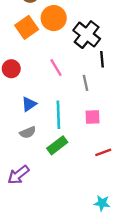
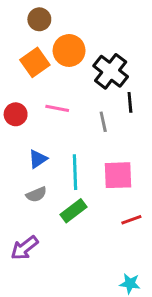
pink line: (56, 68) -> (57, 108), moved, turned -48
gray line: (85, 83) -> (103, 122), moved
pink square: (93, 117) -> (118, 175), size x1.5

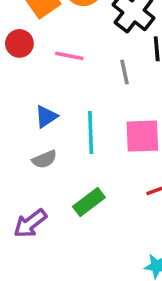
red circle: (16, 114) -> (19, 43), moved
green rectangle: (73, 211) -> (89, 202), moved

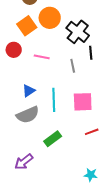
gray semicircle: (44, 159) -> (28, 115), size x1.6
purple arrow: (30, 223) -> (24, 162), moved

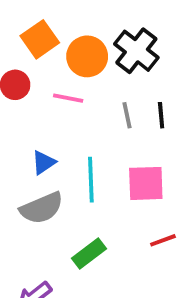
orange circle: (50, 18) -> (87, 56), moved
black line: (91, 53) -> (161, 115), moved

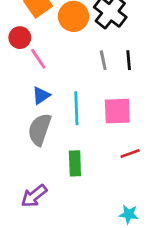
pink line: (68, 98) -> (38, 59), moved, turned 45
gray semicircle: (42, 208) -> (40, 129), turned 132
green rectangle: (89, 254) -> (75, 163), turned -55

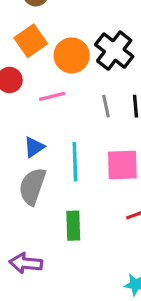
pink line: (38, 59) -> (52, 96), moved, turned -70
purple arrow: (34, 196) -> (26, 263), turned 44

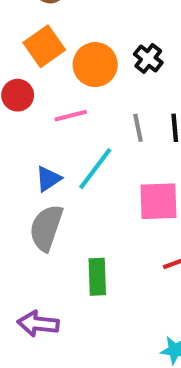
black cross: (114, 51) -> (148, 58), size x0.6
cyan line: (75, 162) -> (95, 169), moved, turned 39

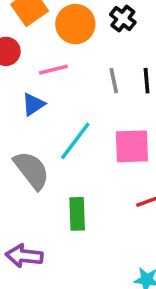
cyan line: (95, 169) -> (75, 141), moved
blue triangle: (48, 179) -> (33, 104), moved
gray semicircle: (46, 228) -> (32, 170), turned 123

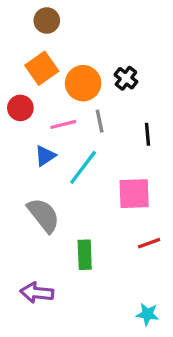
gray line: (114, 81) -> (100, 121), moved
cyan line: (75, 141) -> (83, 167), moved

